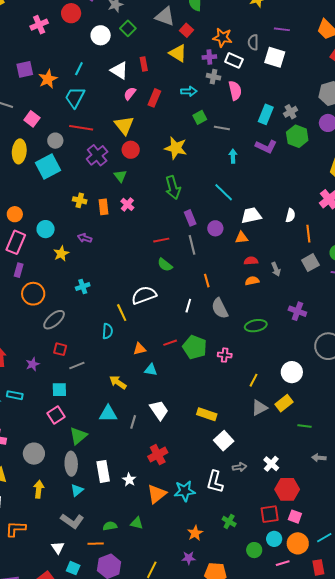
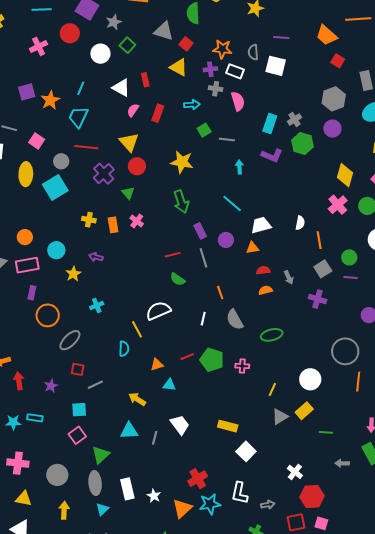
pink rectangle: (16, 242) -> (27, 265), turned 60
purple cross: (297, 311) -> (318, 299), moved
red cross: (158, 455) -> (198, 479), moved
gray arrow: (239, 467) -> (268, 505), moved

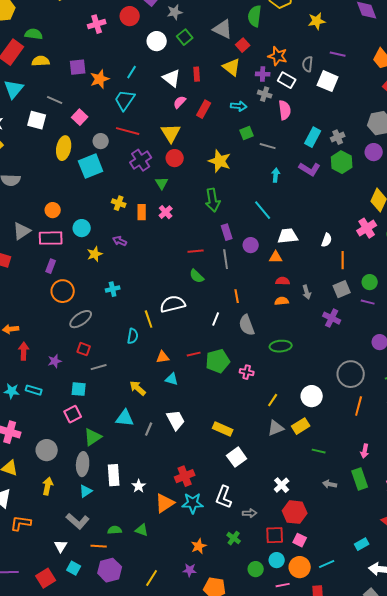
green pentagon: (212, 360) -> (218, 361), turned 30

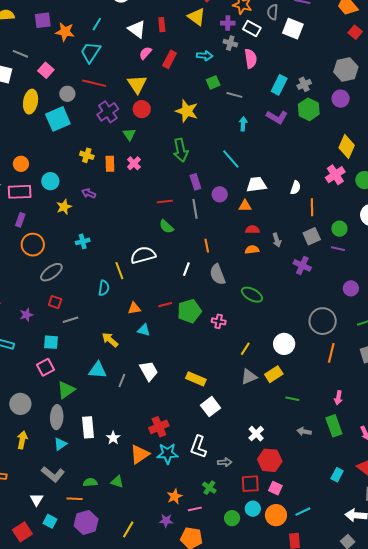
orange star: (100, 79) -> (65, 32), turned 30
green ellipse: (281, 346) -> (252, 295), turned 35
cyan rectangle: (362, 544) -> (337, 475), moved, turned -32
pink line: (283, 585) -> (195, 509), moved

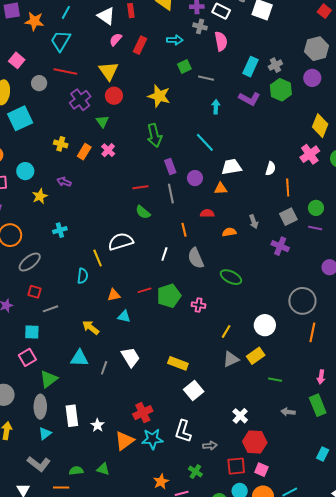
cyan square: (58, 119) -> (20, 118), moved
orange rectangle: (110, 164) -> (84, 152), turned 35
red semicircle: (252, 230) -> (207, 213), moved

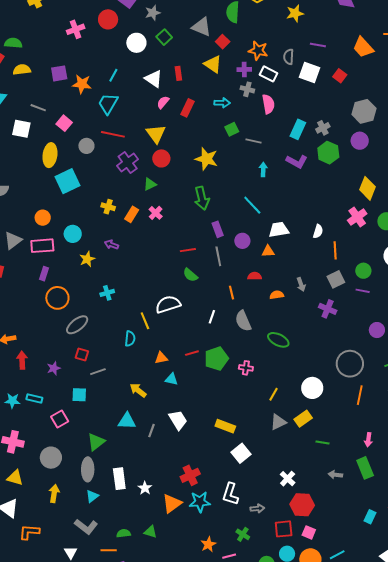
red square: (324, 11) -> (340, 76), moved
green triangle: (102, 121) -> (150, 184), turned 40
pink square: (27, 357) -> (60, 419), moved

